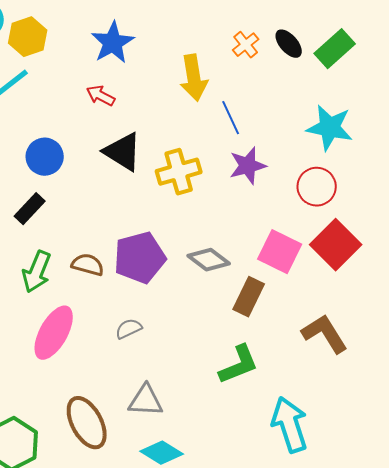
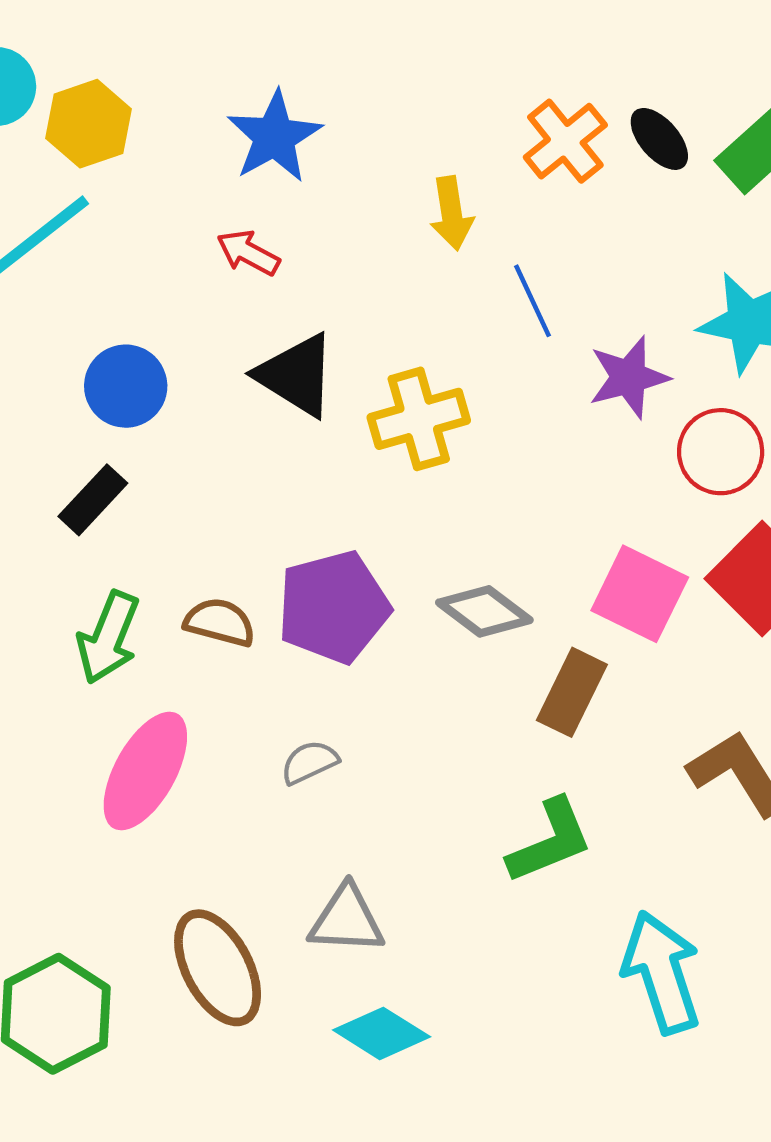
orange cross: (246, 45) -> (565, 141), size x1.4
yellow arrow: (194, 78) -> (452, 213), size x0.7
purple star: (248, 166) -> (629, 377), moved

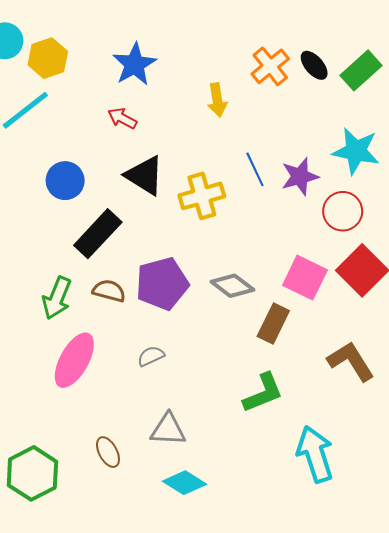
blue line: (532, 301) -> (255, 169), moved
black rectangle: (93, 500) -> (98, 234), moved, size x1.5
brown ellipse: (218, 968) -> (108, 452), size x0.6

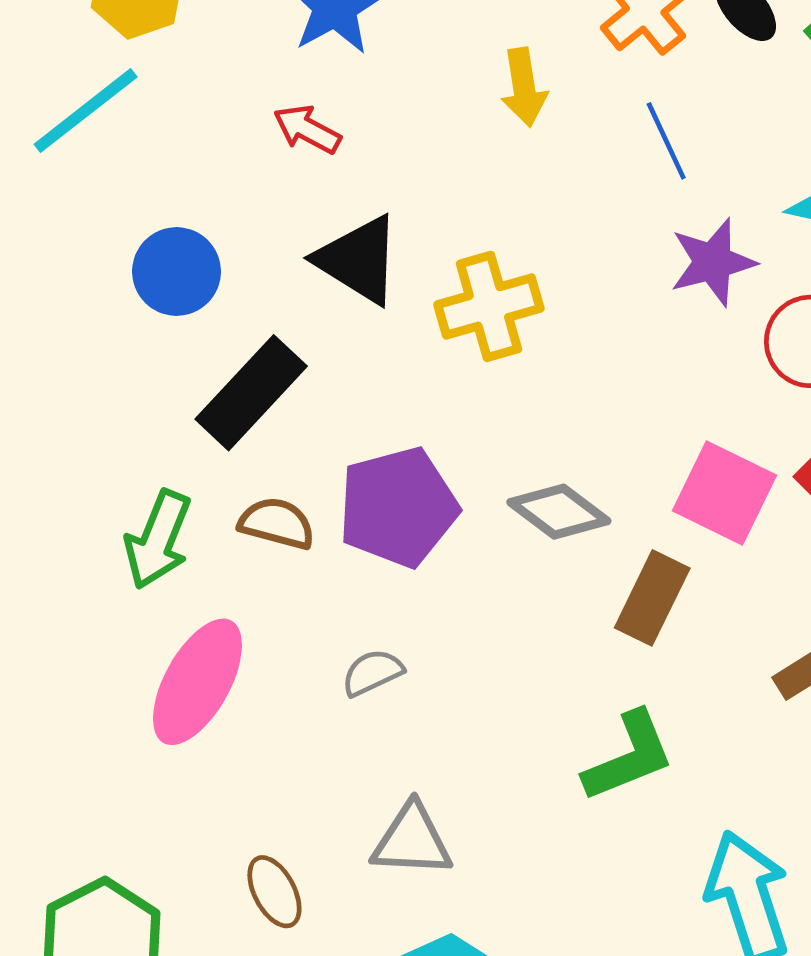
blue line: (255, 169) -> (666, 141), moved

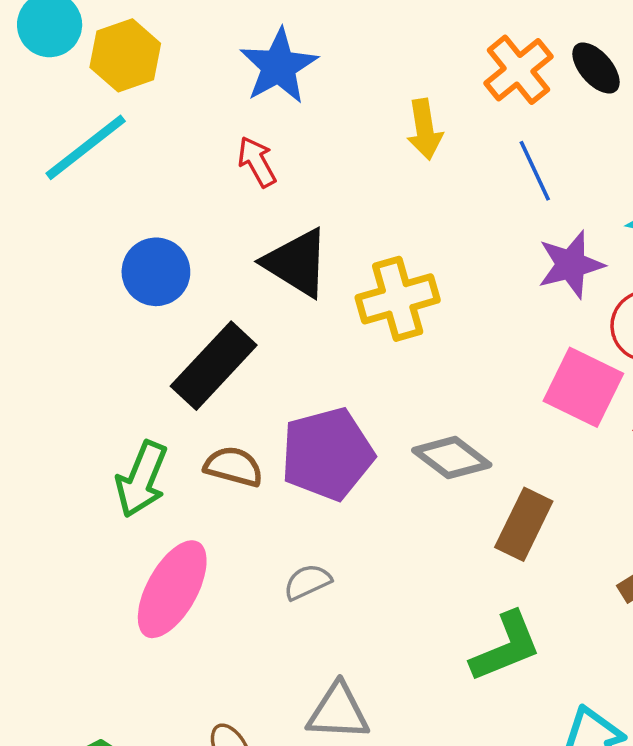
red arrow: (307, 129) -> (257, 162), turned 33
pink square: (724, 493) -> (583, 387), moved

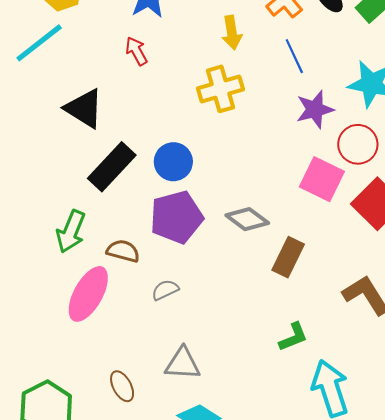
black triangle: (297, 263) -> (84, 108), moved
blue circle: (156, 272) -> (173, 162), moved
yellow cross: (398, 299) -> (220, 89), moved
brown semicircle: (234, 467) -> (123, 251), moved
green L-shape: (506, 647) -> (293, 337), moved, size x0.7

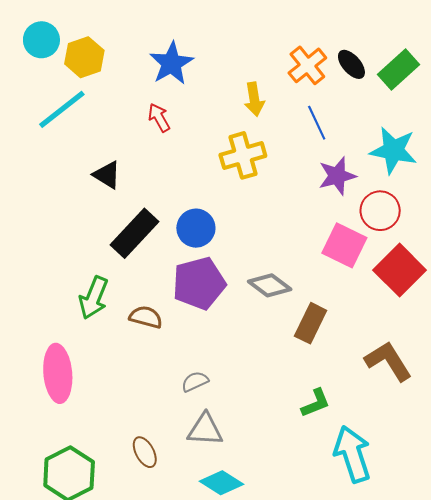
black triangle: (84, 108) -> (107, 175), size x0.7
gray semicircle: (165, 290) -> (195, 382), moved
pink ellipse: (88, 294) -> (58, 373), moved, turned -34

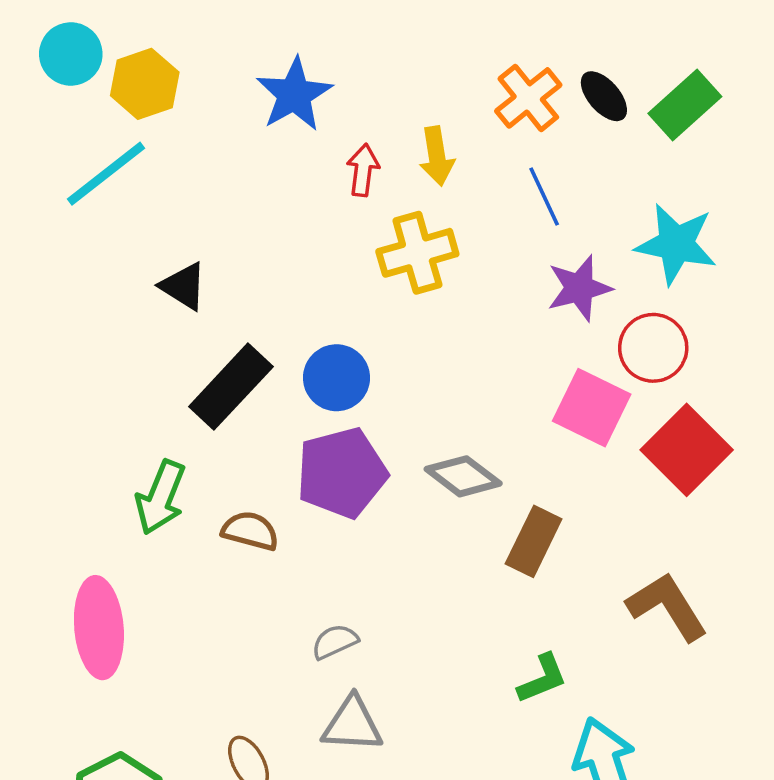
red arrow: (159, 118) -> (363, 170), moved, turned 36

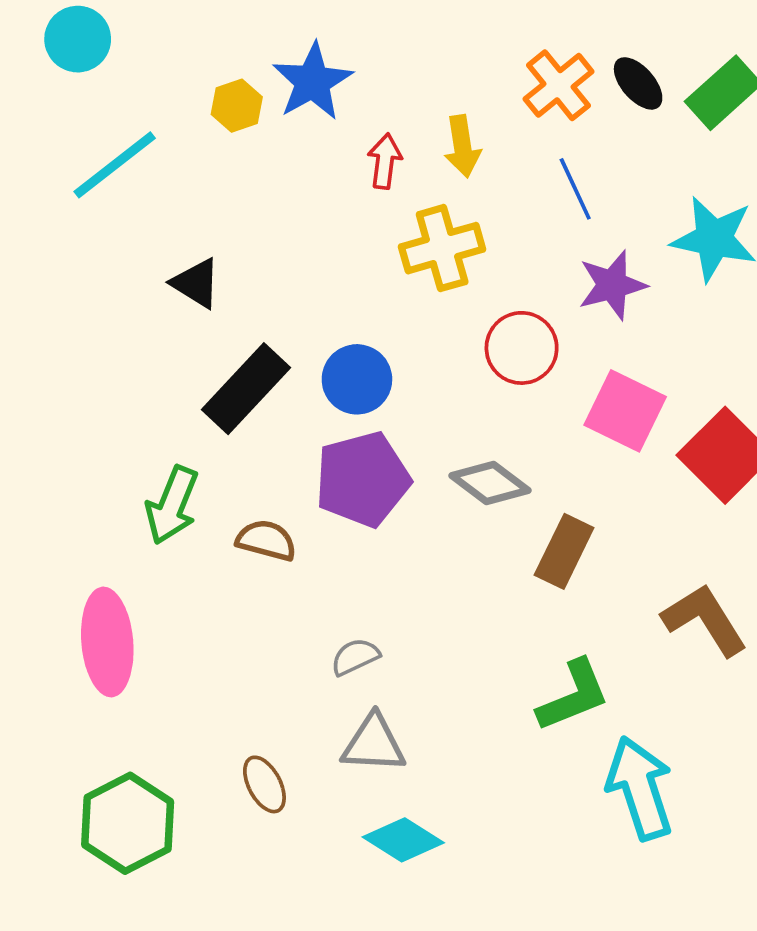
yellow hexagon: (145, 84) -> (237, 106), moved, size x0.7
red circle: (653, 348) -> (522, 348), moved
green L-shape: (542, 679) -> (573, 696), size x1.4

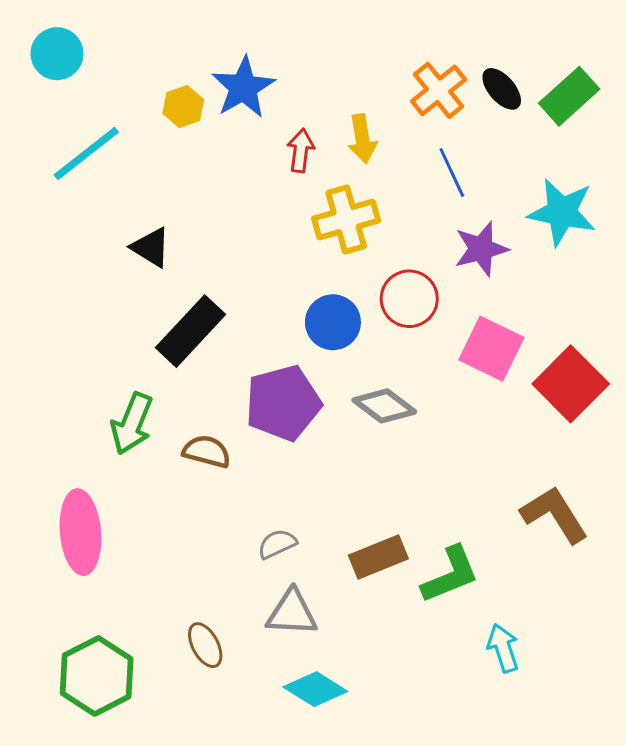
blue circle: (357, 379) -> (333, 322), moved
brown rectangle: (564, 551) -> (378, 557), moved, turned 42
cyan arrow: (640, 788) -> (503, 648), size x0.6

